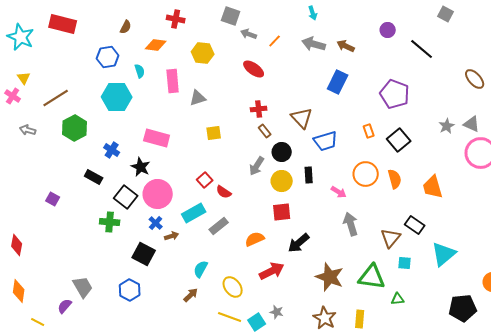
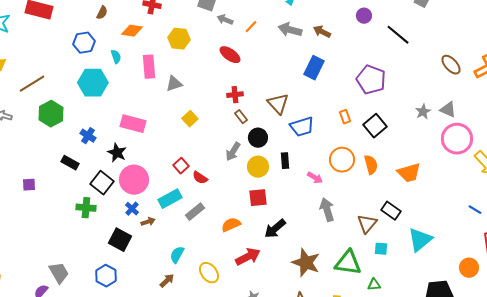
yellow square: (214, 133) -> (190, 119), turned -35
orange trapezoid: (433, 187) -> (409, 173), turned -90
purple square: (53, 199) -> (29, 185), turned -32

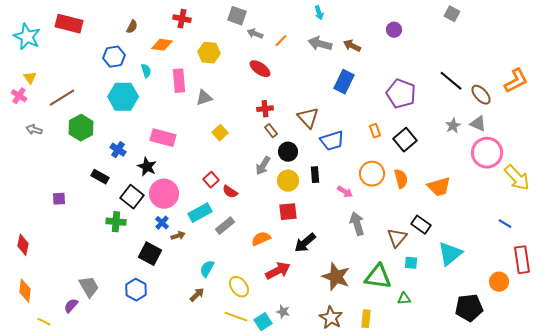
black line: (398, 35) -> (451, 81), moved
brown ellipse: (451, 65) -> (481, 95), moved

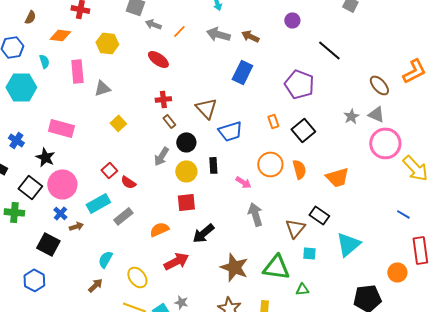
black line: (451, 81) -> (329, 50), moved

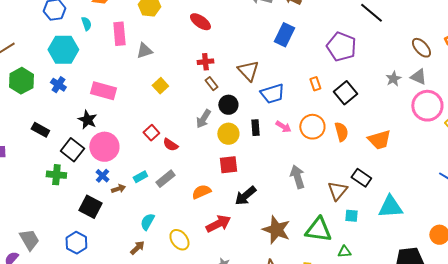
blue cross: (16, 140) -> (58, 85), moved
pink arrow: (243, 182) -> (283, 127), moved
cyan rectangle: (98, 203) -> (140, 177), moved, size x0.6
cyan triangle: (348, 244) -> (390, 207), turned 36

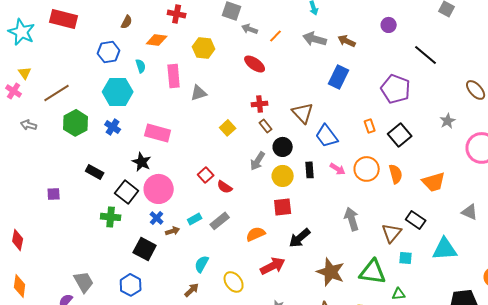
gray triangle: (418, 77) -> (470, 212), moved
yellow square: (160, 86) -> (228, 128), moved
blue trapezoid: (272, 94) -> (327, 136), turned 70

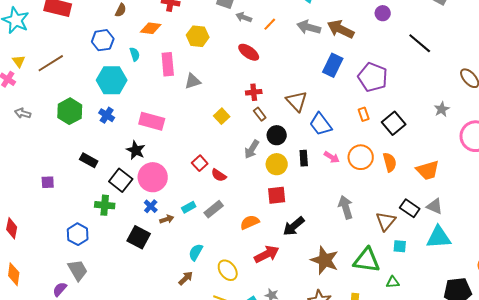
brown arrow: (347, 41) -> (341, 29), size x1.5
purple pentagon: (396, 89) -> (373, 77), moved
brown line: (57, 93) -> (51, 63), moved
gray triangle: (470, 212) -> (435, 206), moved
blue hexagon: (131, 285) -> (78, 234), moved

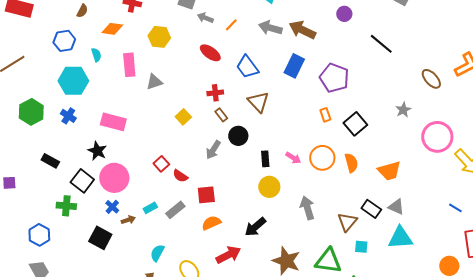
blue trapezoid: (321, 124) -> (247, 67), moved
yellow circle: (277, 164) -> (269, 187), moved
red square: (277, 195) -> (206, 195), moved

